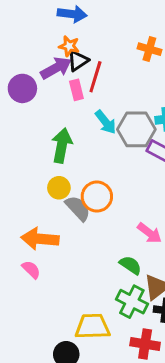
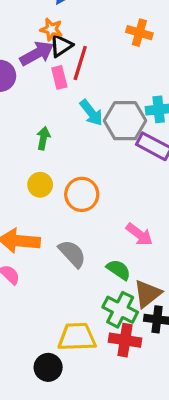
green arrow: (62, 145) -> (43, 138), size x0.6
gray semicircle: (78, 208) -> (72, 254), moved
red cross: (145, 344) -> (125, 340), moved

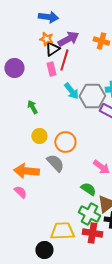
purple arrow: (37, 53) -> (68, 39), moved
green arrow: (43, 138) -> (32, 107), moved, turned -40
gray semicircle: (72, 254) -> (55, 163), moved

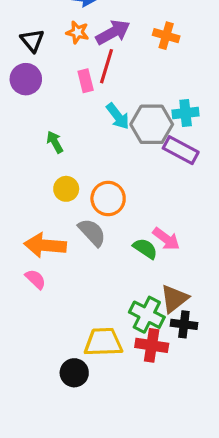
black triangle: (52, 49) -> (32, 40), moved, turned -35
green semicircle: (88, 189) -> (145, 249), moved

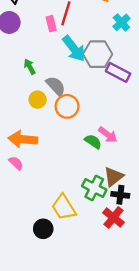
cyan cross: (186, 113) -> (121, 22), moved, turned -36
cyan arrow: (118, 116) -> (74, 49), size x1.4
gray semicircle: (92, 232) -> (56, 86), moved
yellow trapezoid: (103, 342) -> (64, 207), turned -120
red cross: (152, 345) -> (114, 217), moved, turned 30

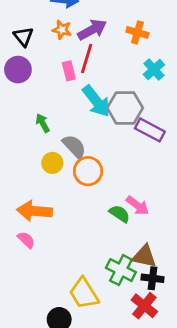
brown triangle: (114, 177) -> (144, 256), turned 50

